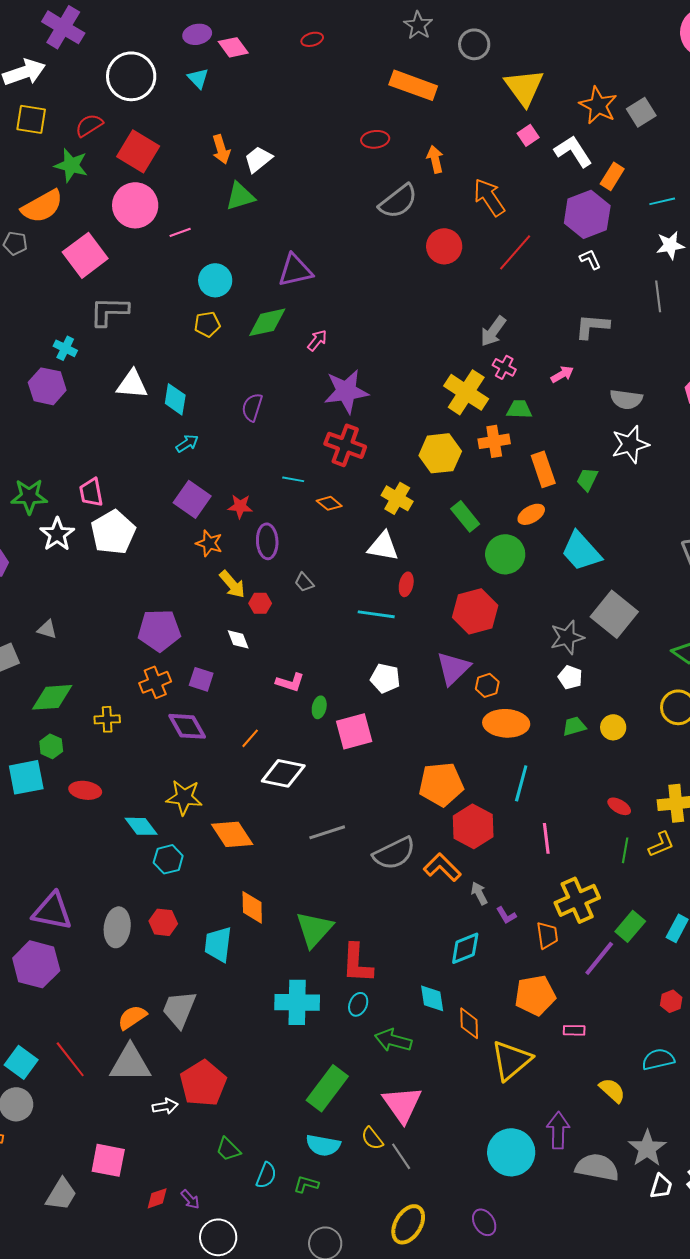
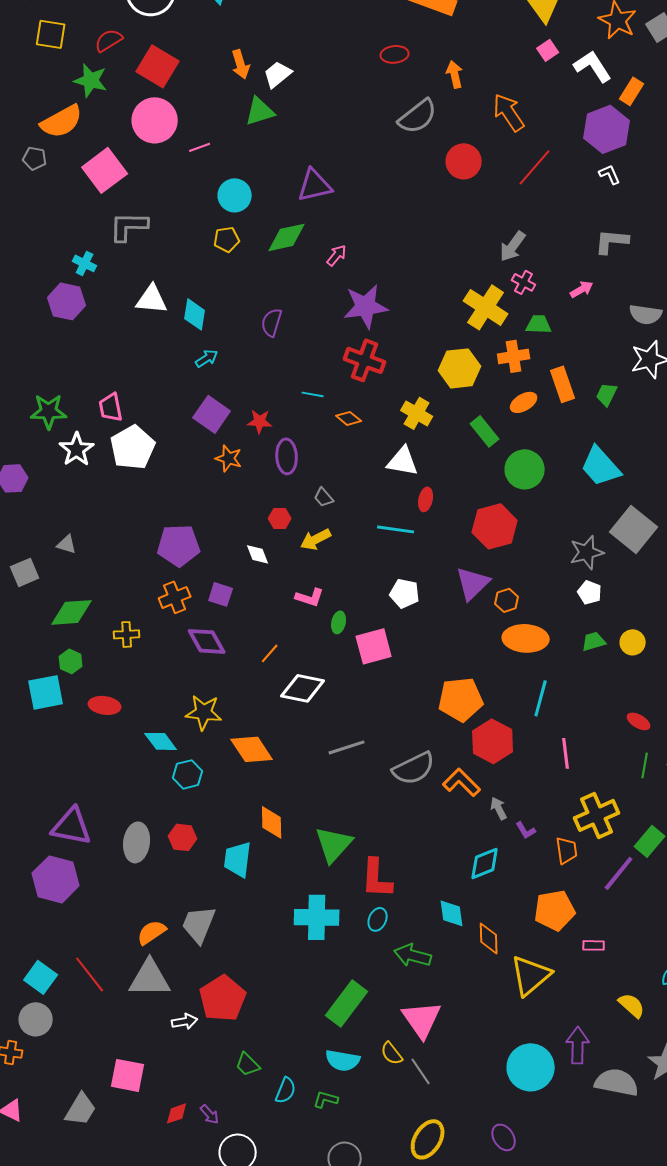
orange ellipse: (531, 514) -> (524, 402), moved
yellow arrow: (232, 584) -> (316, 539), moved, turned 104

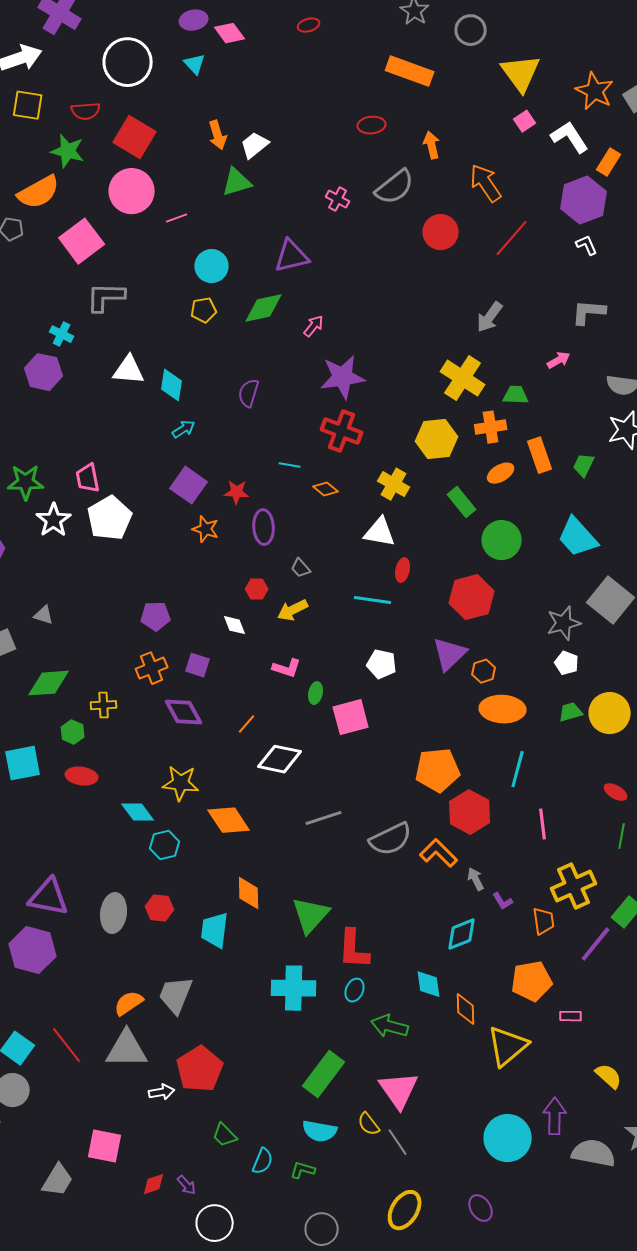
red semicircle: (109, 40) -> (86, 111), turned -152
pink cross: (524, 282) -> (338, 199), moved
purple pentagon: (179, 545) -> (156, 616), size x0.7
yellow circle: (633, 642) -> (610, 713), size x1.6
green hexagon: (71, 661) -> (73, 732), moved

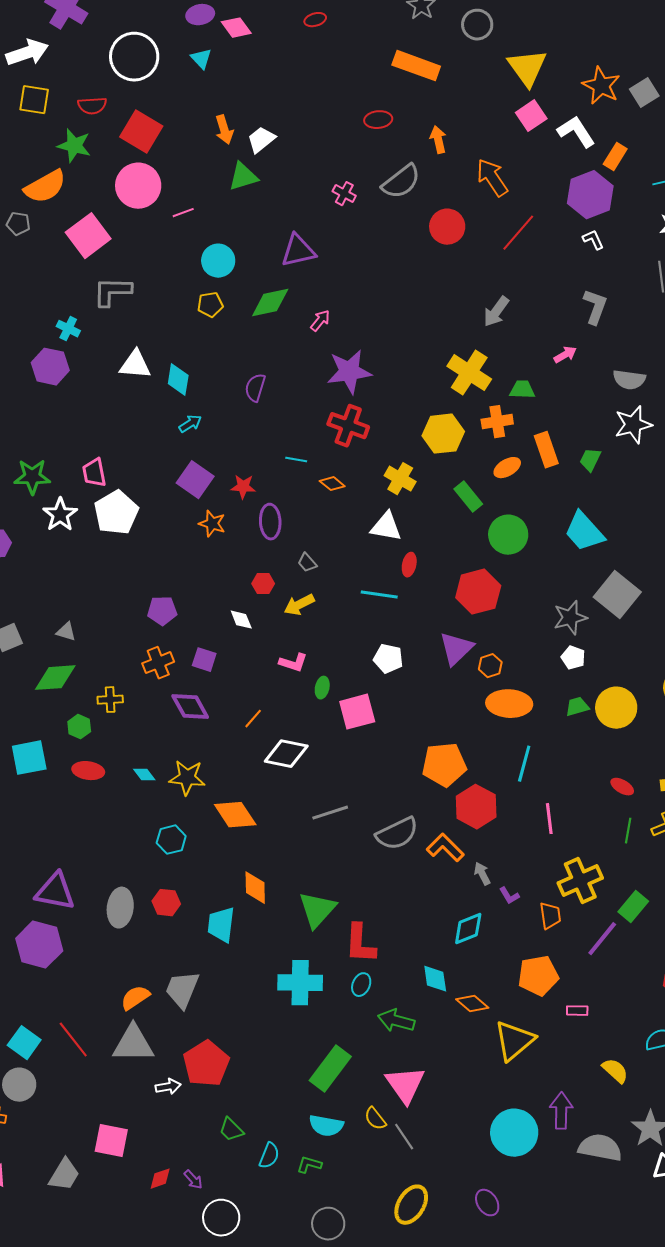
pink square: (525, 121) -> (531, 116), size x1.4
gray L-shape: (589, 312) -> (595, 307), turned 105
gray triangle: (44, 615) -> (66, 632), moved
cyan diamond: (138, 812) -> (144, 775), moved, size x0.7
orange diamond: (466, 1009) -> (472, 1004), turned -48

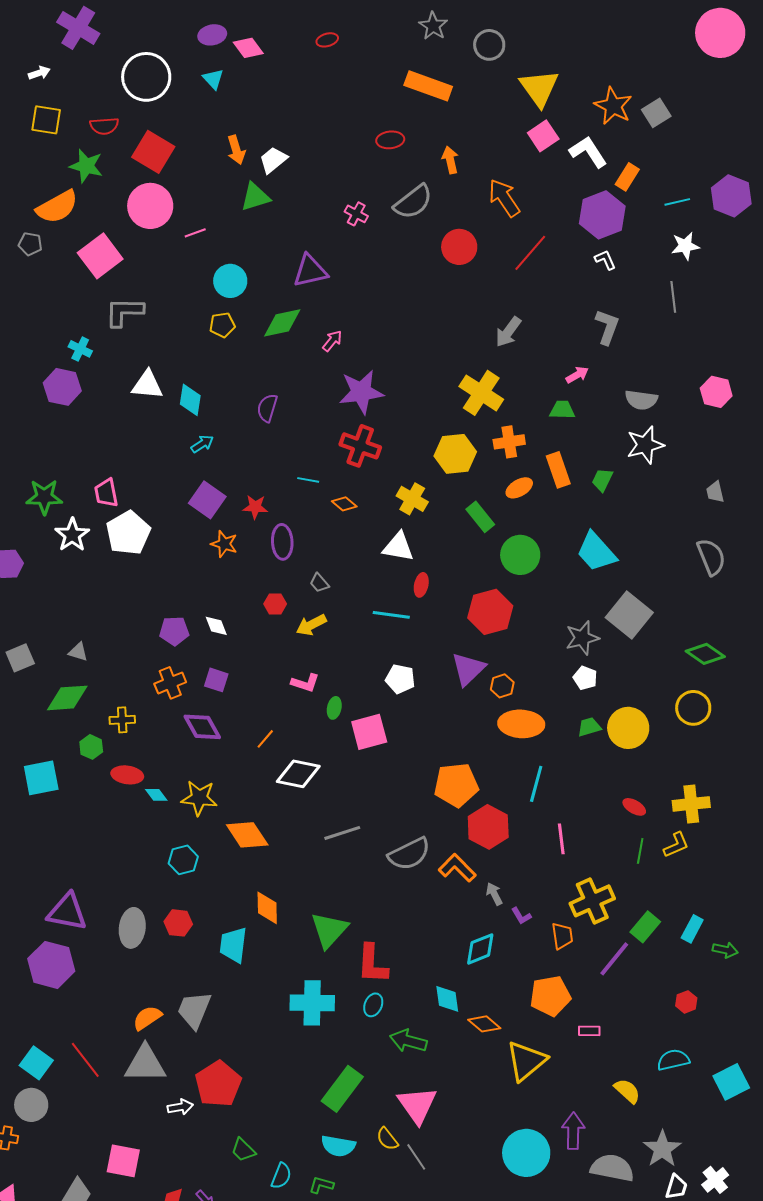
white arrow: (27, 53) -> (39, 73), size x0.5
green trapezoid: (522, 390) -> (562, 410), moved
white diamond: (241, 620) -> (216, 626), moved
red ellipse: (88, 771) -> (127, 775), moved

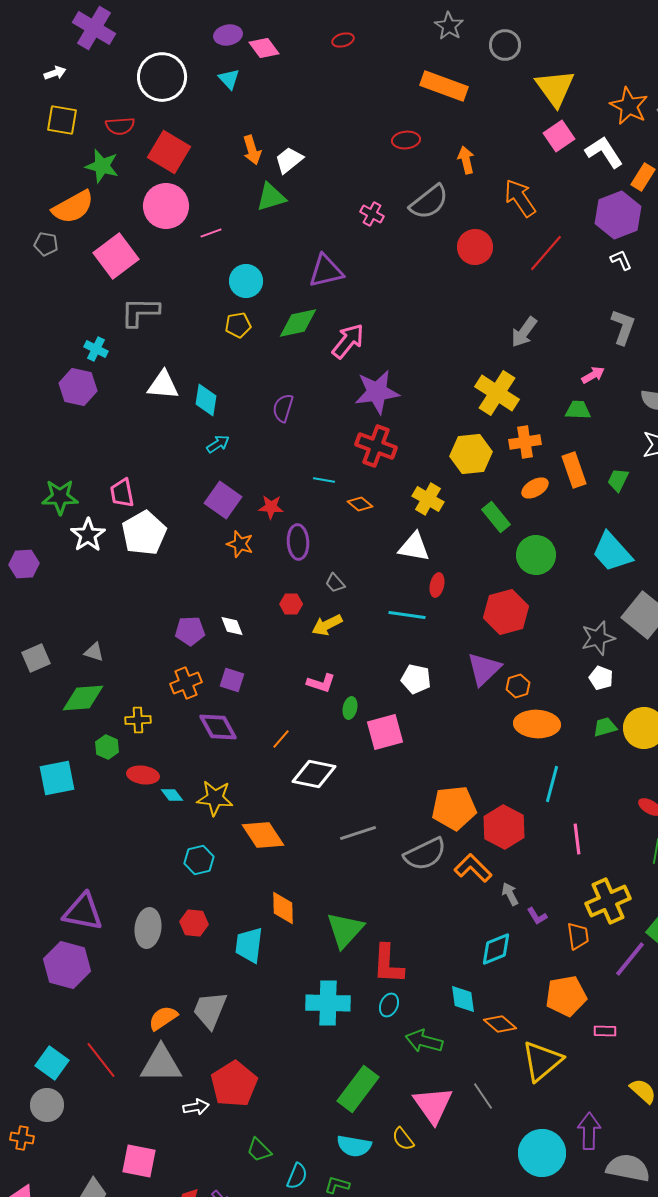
pink arrow: (332, 341) -> (348, 341), size x1.6
orange pentagon: (456, 785) -> (454, 808), moved
gray line: (416, 1157) -> (483, 1096), moved

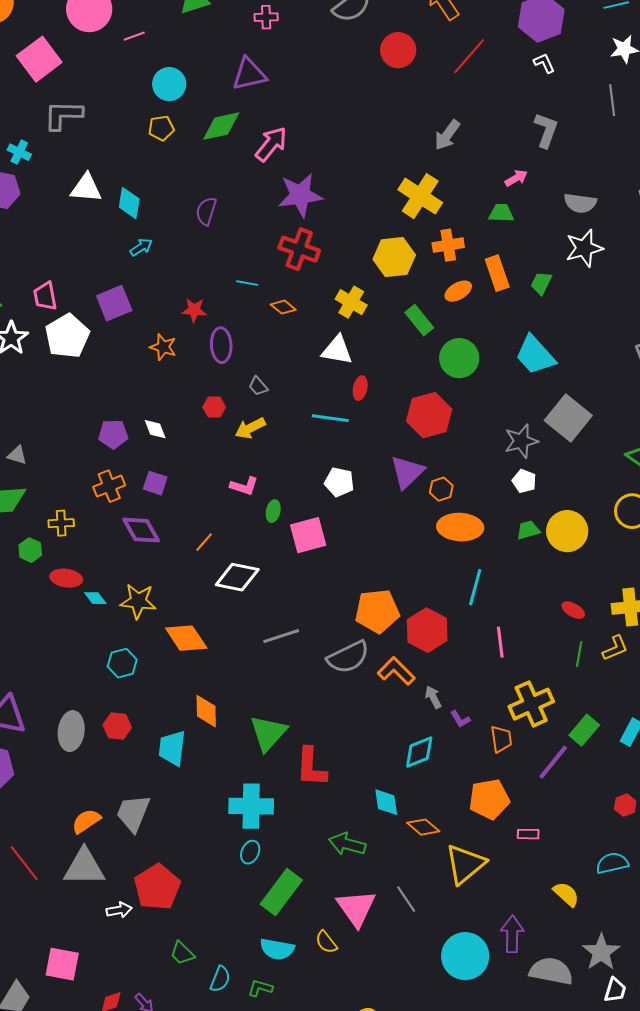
pink cross: (372, 214) -> (266, 17), moved, turned -30
purple square: (223, 500) -> (114, 303), moved, turned 33
cyan ellipse: (389, 1005) -> (250, 852), moved

